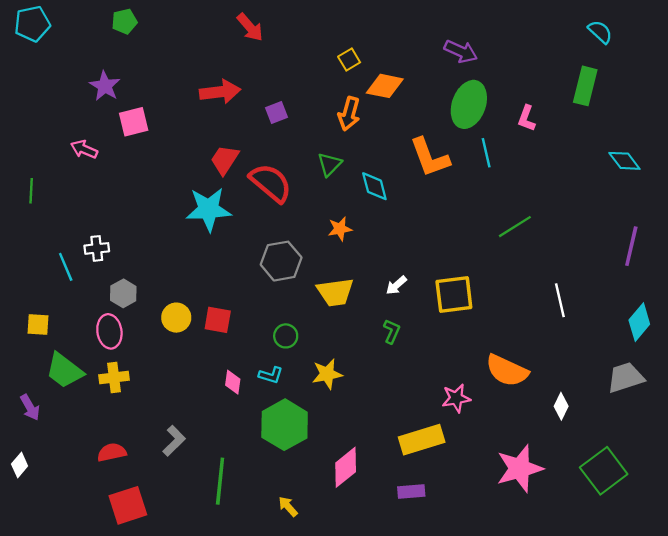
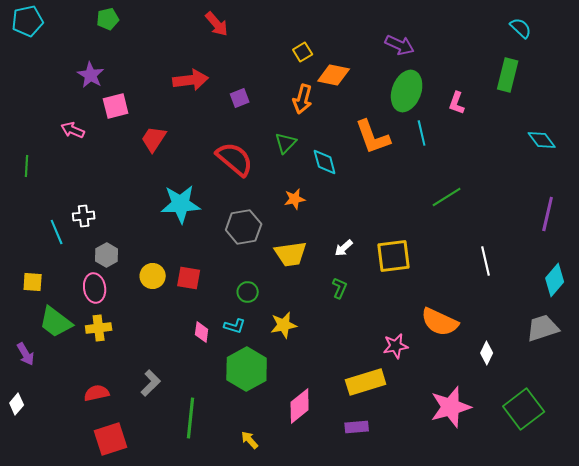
red trapezoid: (225, 160) -> (154, 139), moved
cyan star: (209, 209) -> (181, 204), moved

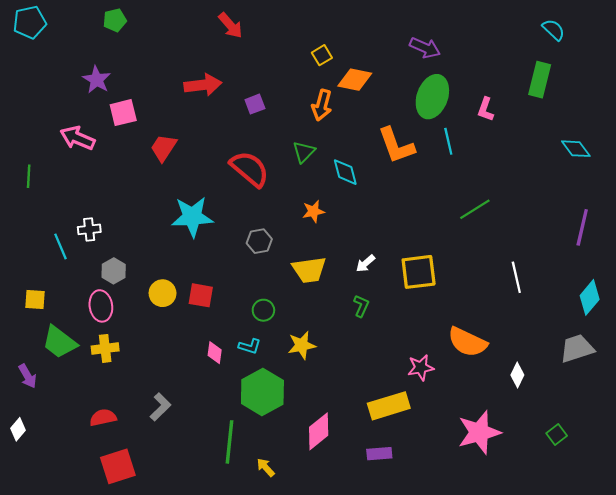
pink arrow: (73, 130) -> (78, 138), size x1.4
gray hexagon: (244, 227) -> (259, 241), size x0.7
green square: (524, 409) -> (557, 434), size x0.5
green line: (191, 418) -> (229, 442), moved

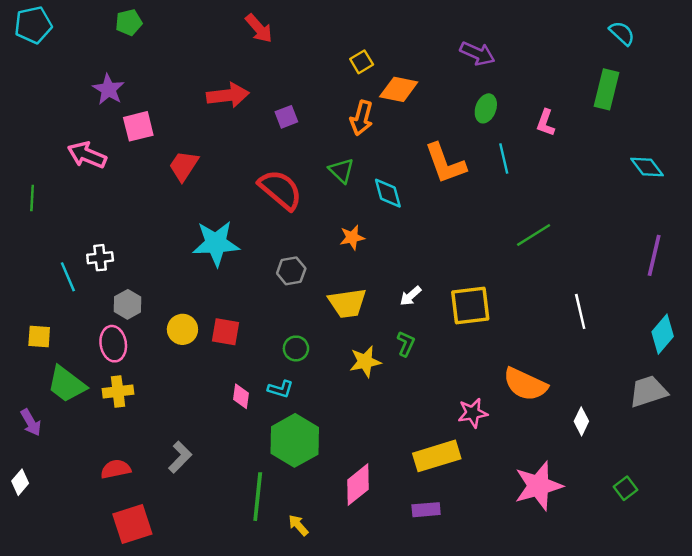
green ellipse: (432, 97) -> (486, 108), size x0.6
green triangle: (304, 152) -> (341, 171), turned -30
yellow star: (302, 345) -> (365, 362), moved

